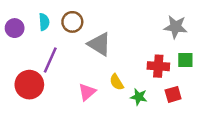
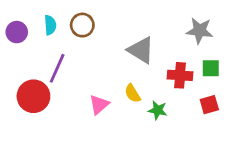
gray triangle: (99, 44) -> (141, 50), moved
red square: (173, 94) -> (209, 105), moved

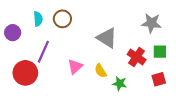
purple circle: (17, 32) -> (13, 33), moved
red cross: (180, 75) -> (137, 57), turned 30
pink triangle: (99, 105) -> (75, 67), moved

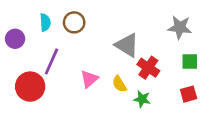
red cross: (137, 57) -> (148, 68), moved

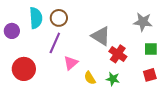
cyan semicircle: (45, 22) -> (36, 18), size x1.5
purple line: (52, 61) -> (55, 43), moved
yellow semicircle: (119, 84) -> (90, 78), moved

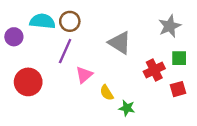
cyan semicircle: (36, 18) -> (42, 21), turned -80
gray star: (143, 22) -> (170, 26), turned -30
red cross: (118, 54) -> (154, 70), moved, turned 30
green star: (113, 79) -> (127, 108), moved

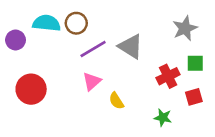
purple line: (65, 51) -> (93, 49), moved, turned 35
green star: (127, 108) -> (163, 118), moved

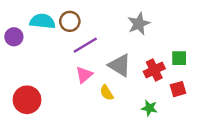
gray star: (185, 28) -> (139, 24), moved
gray triangle: (131, 46) -> (120, 65), moved
red circle: (31, 89) -> (27, 100), moved

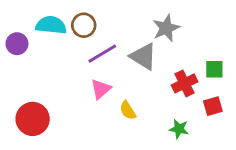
gray triangle: (120, 65) -> (143, 56), moved

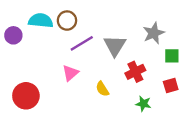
gray star: (166, 28) -> (154, 33), moved
gray triangle: (143, 56) -> (115, 46), turned 30
red cross: (185, 83) -> (135, 72), moved
pink triangle: (101, 89) -> (70, 73), moved

